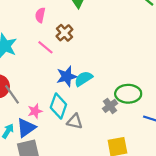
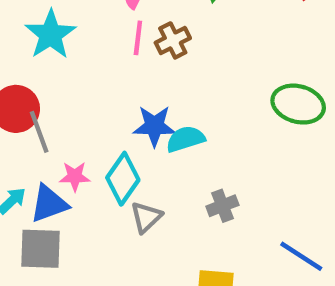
pink line: (45, 47) -> (138, 38), moved, turned 42
green ellipse: (128, 94) -> (298, 104), moved
gray triangle: (75, 121) -> (146, 217), turned 49

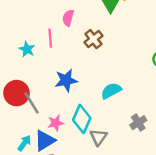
cyan star: (50, 34) -> (27, 49), size x0.6
pink line: (138, 38) -> (50, 38), moved
blue star: (154, 126) -> (66, 80), moved

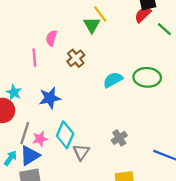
cyan star: (27, 49) -> (14, 92), moved
cyan semicircle: (111, 91) -> (113, 80), moved
gray line: (32, 103) -> (25, 133), moved, turned 50

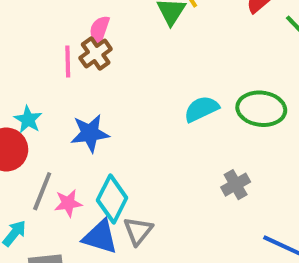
brown cross: (76, 58) -> (96, 53), moved
gray cross: (119, 138) -> (236, 185), moved
blue triangle: (30, 156) -> (100, 237), moved, turned 45

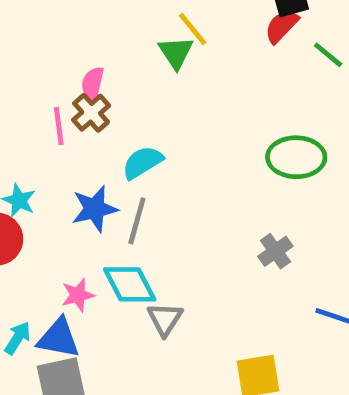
cyan semicircle: (201, 109) -> (142, 162), moved
gray line: (42, 191) -> (137, 221), moved
cyan diamond: (112, 199) -> (130, 284), turned -48
blue triangle: (100, 237) -> (59, 338), moved

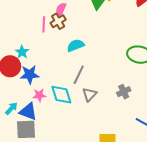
blue star: (95, 209) -> (30, 75), moved
gray line: (137, 221) -> (79, 75), moved
gray triangle: (165, 319) -> (89, 94), moved

